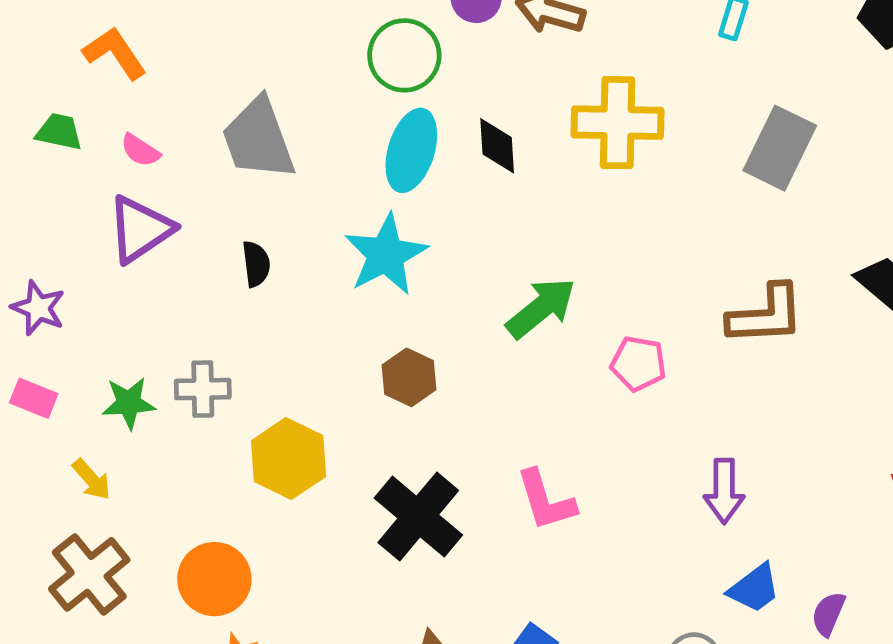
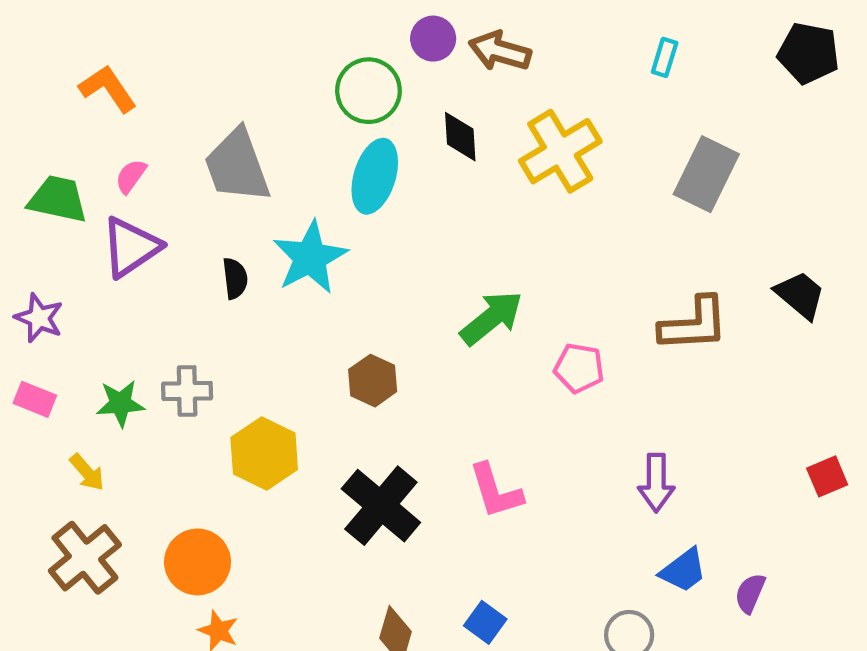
yellow cross: (618, 123) -> (560, 151), turned -32
green trapezoid: (59, 132) -> (58, 199), moved, size x1.4
black diamond: (497, 146) -> (460, 137), moved
pink semicircle: (140, 150) -> (131, 176), turned 93
cyan star: (386, 255) -> (310, 258), moved

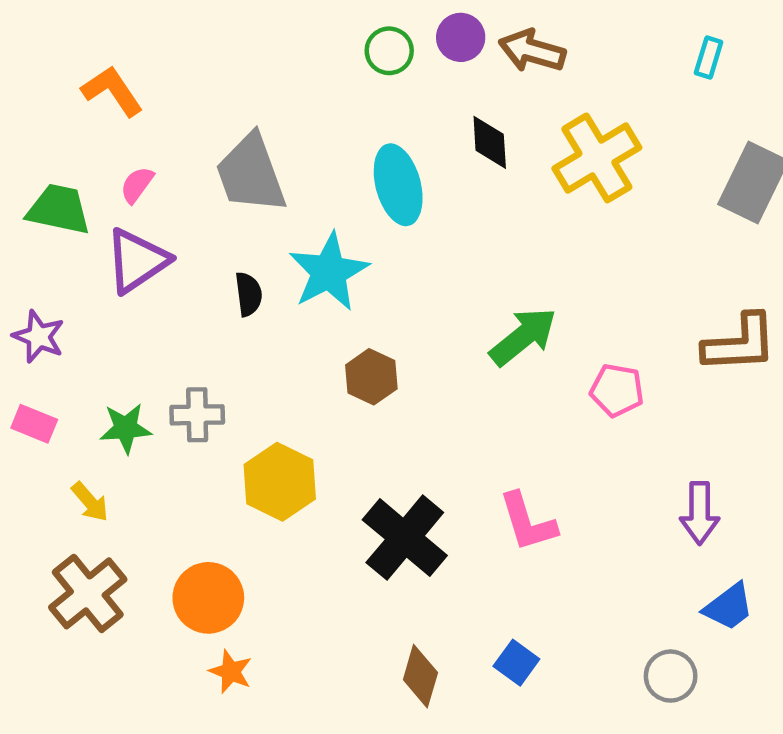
green circle: (368, 91) -> (389, 51), moved, size x0.7
cyan ellipse: (375, 176) -> (398, 185), turned -32
brown hexagon: (373, 381) -> (371, 377), moved

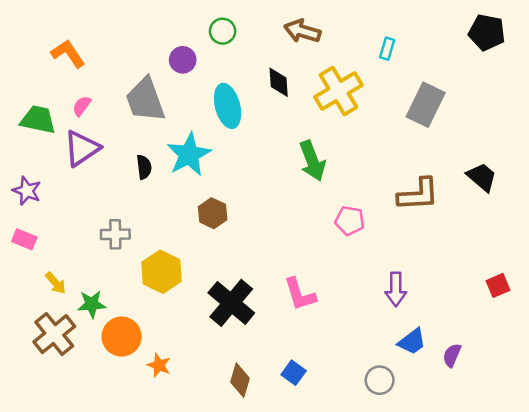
purple circle: (461, 37) -> (183, 60), moved
cyan rectangle: (709, 57) -> (387, 49), moved
green arrow: (523, 337) -> (312, 161), moved, turned 108
green star: (126, 428) -> (92, 304), moved
orange star: (231, 672) -> (159, 365), moved

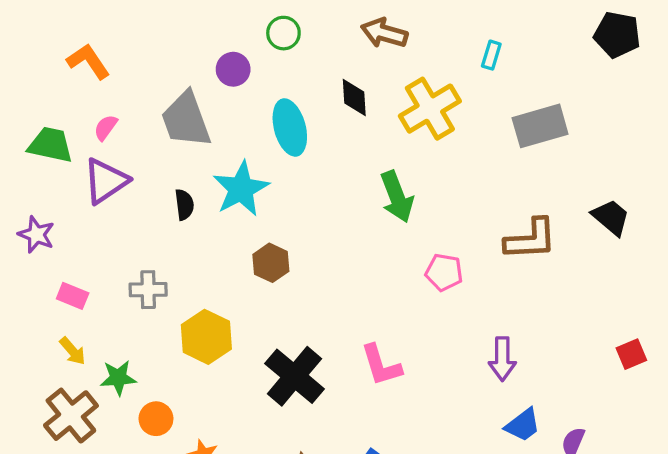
gray rectangle: (426, 105) -> (540, 126), turned 48
pink rectangle: (24, 239) -> (73, 296), moved
orange circle: (122, 337) -> (156, 419), size x0.7

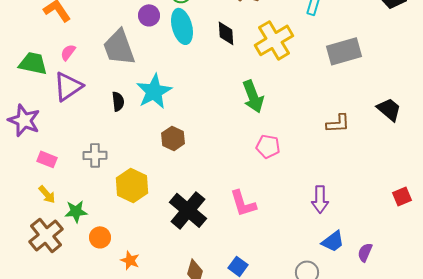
cyan ellipse: (290, 127) -> (182, 26), moved
purple star: (36, 235) -> (24, 120), size x1.4
brown L-shape: (531, 239) -> (338, 123), size x0.7
pink pentagon: (444, 272) -> (268, 146), moved

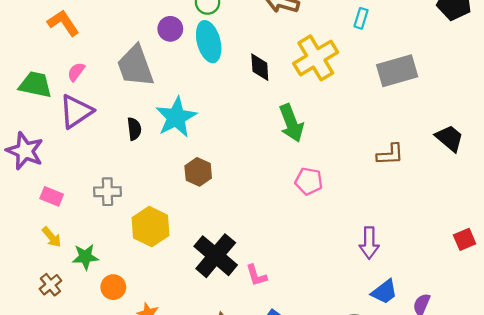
black diamond: (226, 33) -> (260, 67), moved
pink L-shape: (243, 203) -> (256, 275), moved, size x0.7
brown cross: (46, 235) -> (50, 285), size x0.6

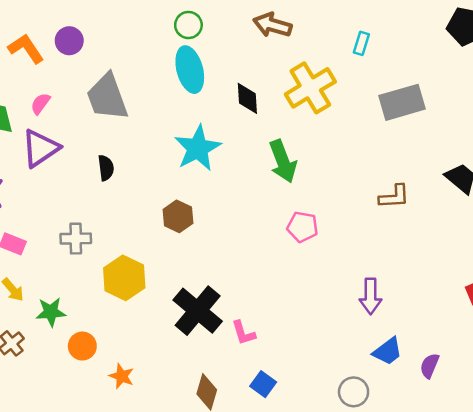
purple circle: (170, 29) -> (69, 41), moved
cyan star: (176, 117) -> (198, 148), moved

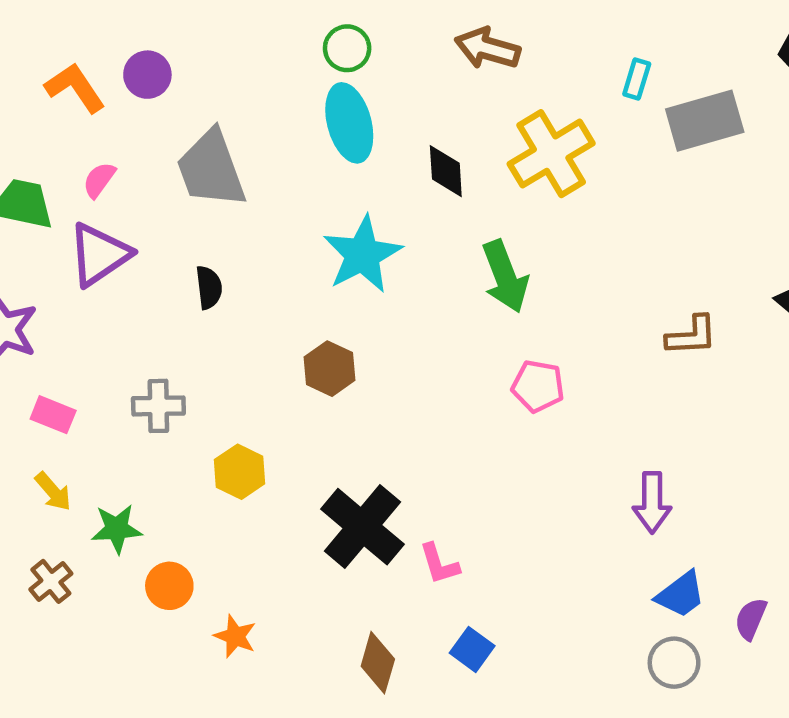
gray rectangle: (402, 102) -> (705, 121), moved
yellow hexagon: (124, 278) -> (240, 472), size x0.7
gray circle: (354, 392) -> (674, 663), moved

